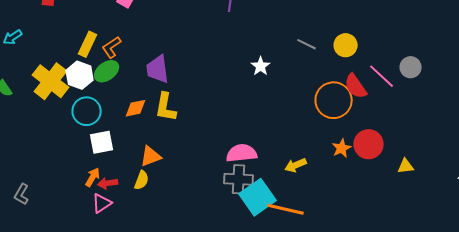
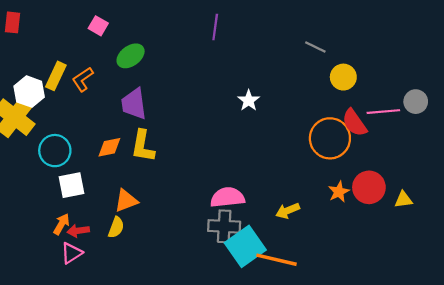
gray line: (307, 44) -> (315, 47), moved
green ellipse: (107, 71) -> (131, 56), moved
white hexagon: (80, 75) -> (29, 92), moved
pink line: (382, 76) -> (383, 112), turned -48
yellow triangle: (406, 166) -> (403, 200), moved

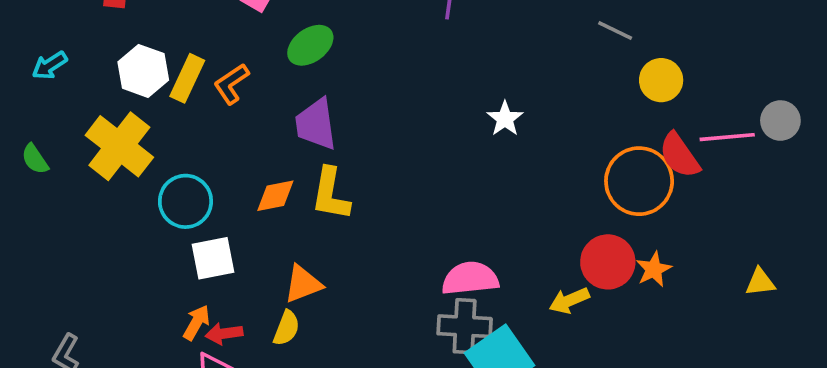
white hexagon: (29, 92) -> (143, 71), moved
red circle: (369, 187) -> (608, 262), moved

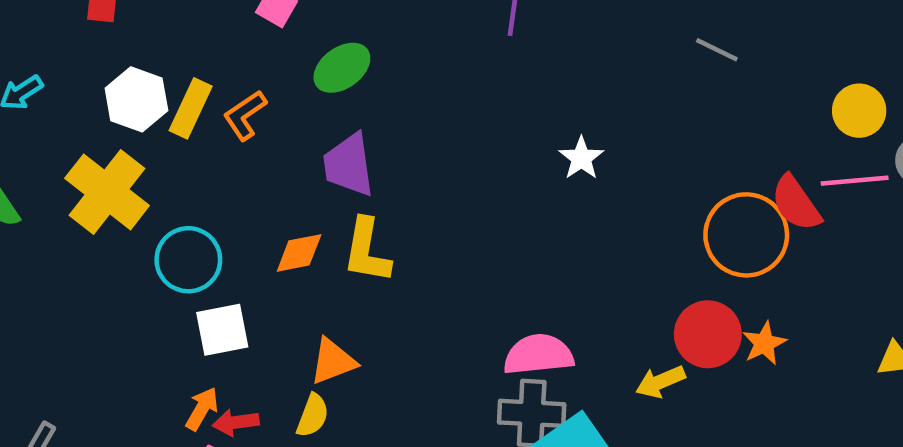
yellow circle: (661, 80) -> (859, 111), moved

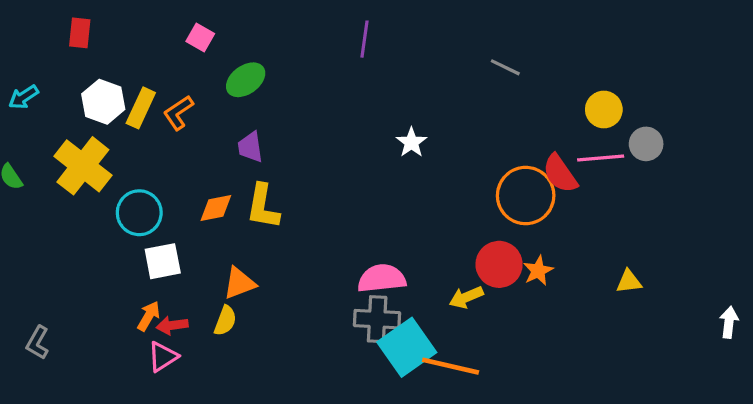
purple trapezoid: (349, 165) -> (250, 147), size x0.7

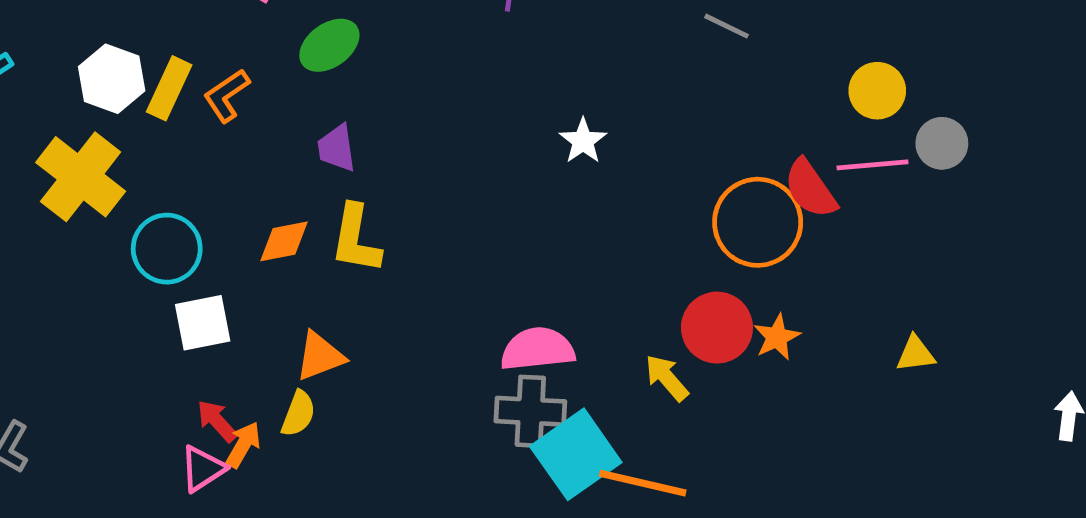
yellow arrow: (466, 297) -> (667, 378), turned 72
orange arrow: (149, 316) -> (243, 445), moved
red arrow: (172, 325) -> (217, 421), turned 56

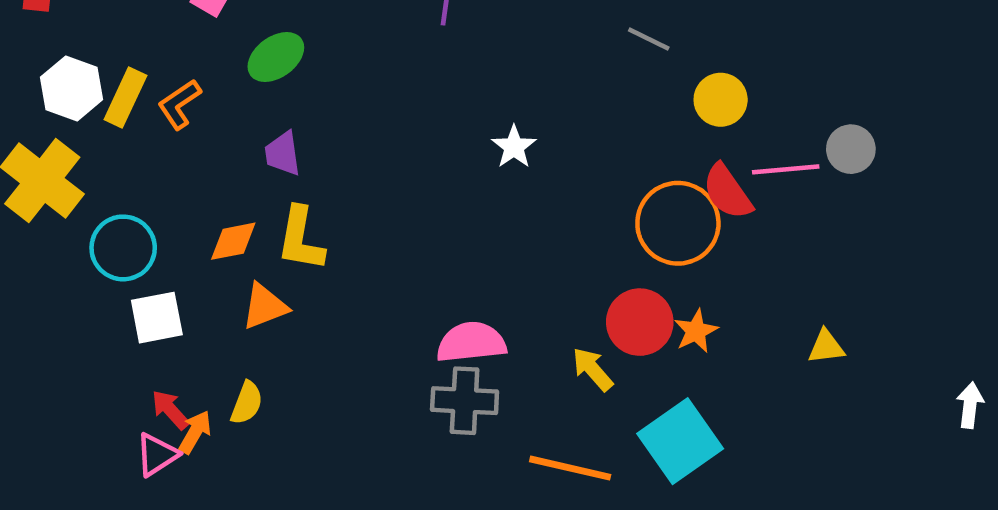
yellow circle: (877, 91) -> (721, 100), moved
orange triangle: (320, 356) -> (265, 306), moved
cyan square: (576, 454) -> (680, 441), moved

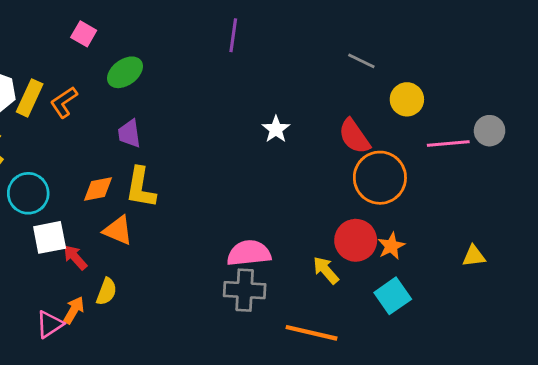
red semicircle: (727, 192) -> (354, 136), moved
orange triangle: (265, 306) -> (118, 230), turned 44
red arrow: (170, 410) -> (75, 257), moved
cyan square: (680, 441) -> (393, 296), moved, size x0.7

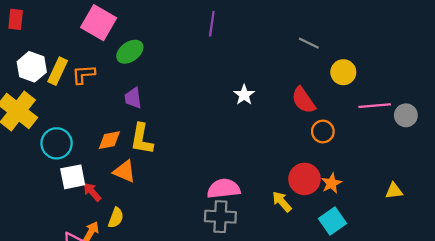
pink square: (84, 34) -> (99, 23), size x1.8
orange L-shape: (64, 102) -> (84, 74), turned 30
gray circle: (490, 131) -> (406, 115), moved
orange circle: (380, 178) -> (323, 131), size x0.6

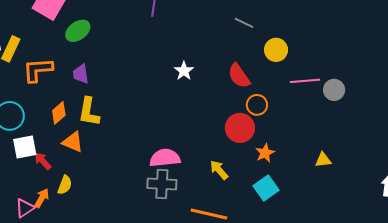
orange L-shape: (84, 74) -> (38, 70), moved, size x1.4
orange diamond: (109, 140) -> (59, 113), turned -30
red circle: (305, 179) -> (240, 128), moved

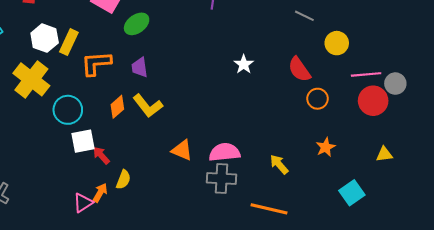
yellow L-shape: (89, 112) -> (148, 106), turned -48
red circle: (240, 128) -> (373, 101), moved
orange triangle: (73, 142) -> (182, 150), moved
cyan square: (266, 188) -> (352, 193), moved

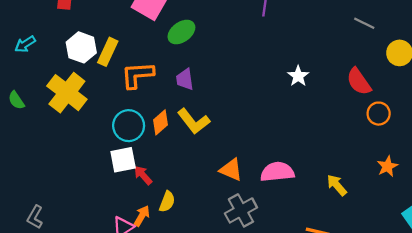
cyan circle: (68, 110) -> (129, 126), moved
gray cross: (221, 179) -> (241, 210), moved, turned -32

